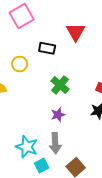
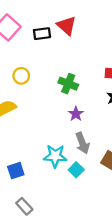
black rectangle: (47, 48) -> (42, 34), moved

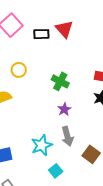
cyan star: (55, 156) -> (42, 145), turned -30
cyan square: (76, 170) -> (56, 171), moved

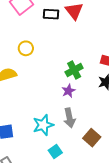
green cross: (60, 81) -> (74, 70), moved, turned 30

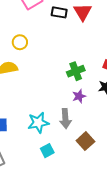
yellow circle: (26, 48) -> (20, 42), moved
purple star: (68, 91) -> (79, 96), moved

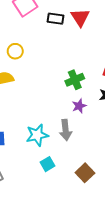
brown square: (85, 141) -> (85, 173), moved

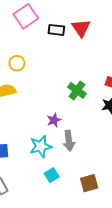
green cross: (75, 80) -> (77, 90), turned -30
purple star: (79, 106) -> (54, 120), moved
brown square: (85, 173) -> (89, 183), turned 30

